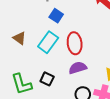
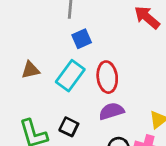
blue square: (56, 16) -> (82, 39), turned 32
brown triangle: (20, 38) -> (30, 70), turned -48

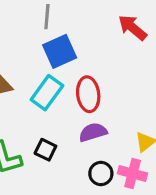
blue square: (82, 39) -> (60, 51), size x1.5

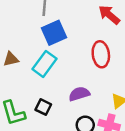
red ellipse: (88, 94) -> (101, 54), moved

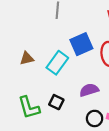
blue square: (54, 33) -> (81, 44), moved

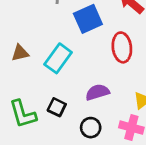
blue square: (81, 44) -> (88, 19), moved
black circle: (95, 118) -> (91, 128), moved

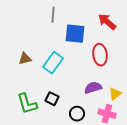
blue square: (88, 19) -> (75, 34), turned 30
purple semicircle: (97, 92) -> (93, 88), moved

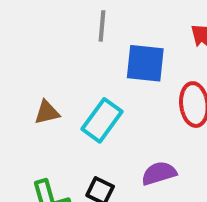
purple semicircle: (93, 88) -> (159, 173), moved

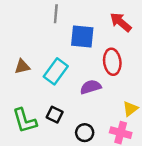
purple semicircle: (159, 173) -> (91, 87), moved

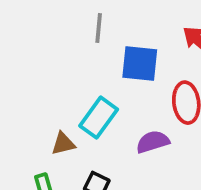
brown triangle: (22, 67) -> (63, 144), moved

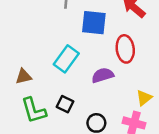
brown triangle: (63, 144) -> (24, 77), moved

